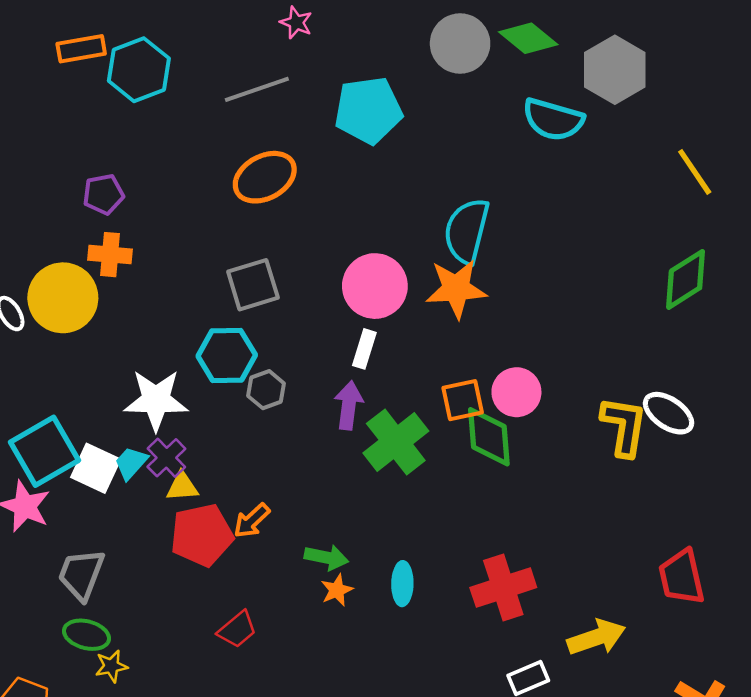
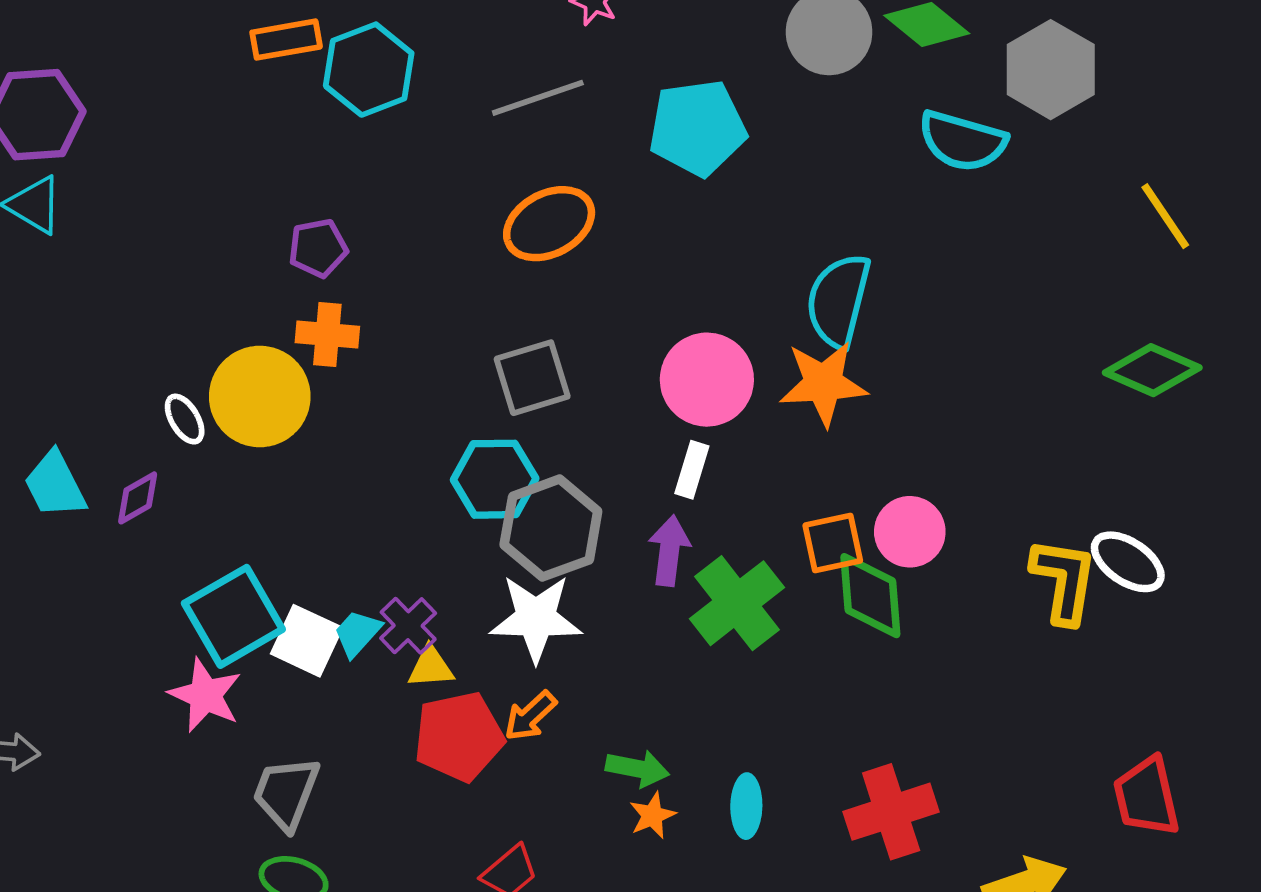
green diamond: (686, 279) -> (1152, 370), turned 56
gray hexagon: (266, 390) -> (551, 528), size x1.8
white star: (156, 400) -> (536, 618), moved

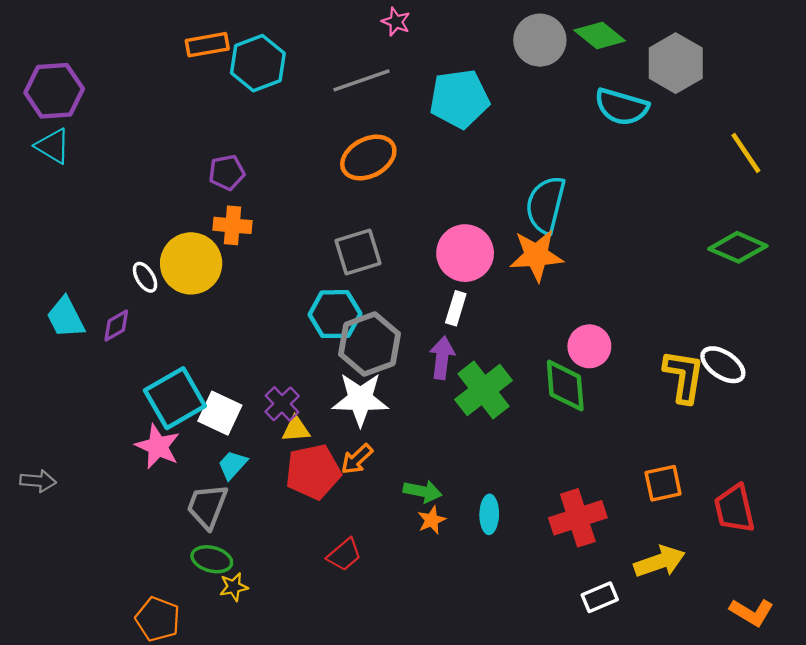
orange square: (833, 543) -> (663, 483), moved
cyan trapezoid: (357, 633) -> (233, 465), moved

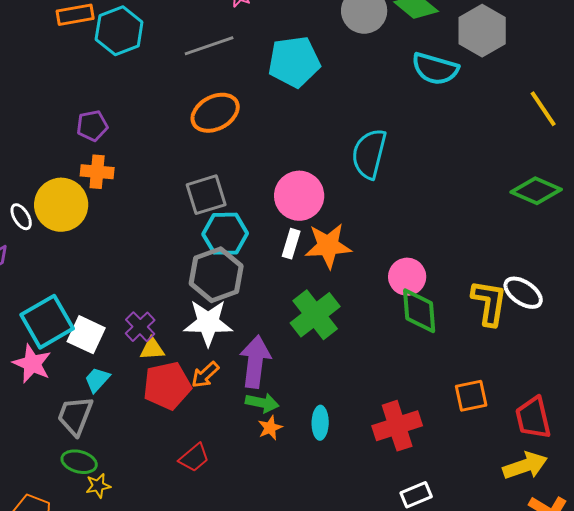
orange star: (536, 255) -> (328, 246), moved
cyan hexagon: (335, 314) -> (225, 234), moved
purple arrow: (442, 358) -> (255, 362), moved, size x1.4
green diamond: (565, 385) -> (419, 311), moved
yellow arrow: (660, 562) -> (525, 466), moved

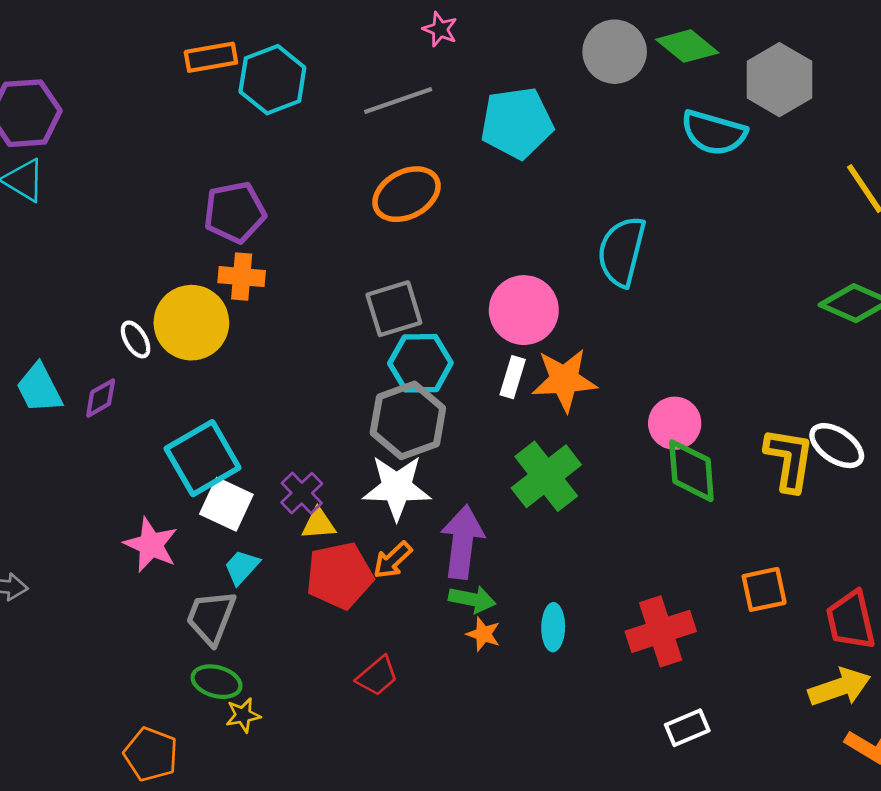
purple pentagon: (92, 126) -> (235, 212), size x1.4
cyan square: (47, 322) -> (203, 458), moved
orange star: (270, 428) -> (483, 634), turned -30

